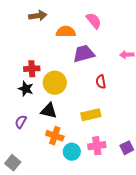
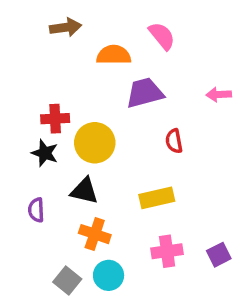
purple semicircle: (21, 122) -> (36, 210), turned -32
cyan circle: (72, 152) -> (109, 275), moved
gray square: (13, 163) -> (67, 281), moved

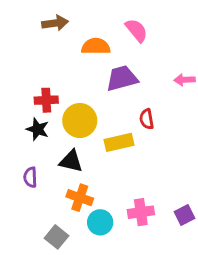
yellow rectangle: (157, 198) -> (119, 142), moved
cyan circle: (109, 275) -> (100, 222), moved

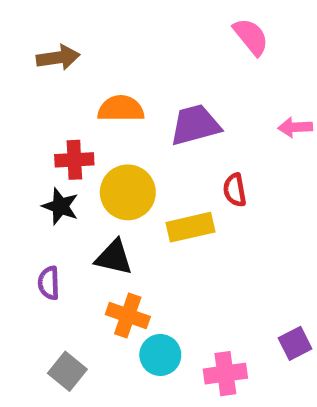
brown arrow: (55, 23) -> (58, 58), moved
pink semicircle: (136, 30) -> (251, 37), moved
orange semicircle: (96, 46) -> (121, 109), moved
pink cross: (141, 212) -> (225, 374), moved
gray square: (56, 237) -> (67, 371), moved

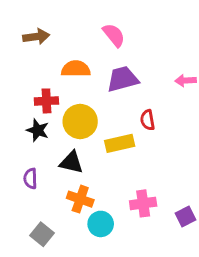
pink semicircle: (251, 37) -> (114, 35), moved
pink cross: (225, 374) -> (143, 203), moved

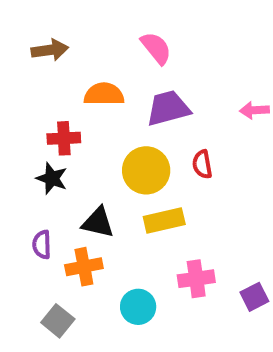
yellow circle: (80, 121) -> (146, 170), moved
yellow rectangle: (120, 143) -> (164, 221), moved
orange cross: (80, 199) -> (84, 267), moved, turned -30

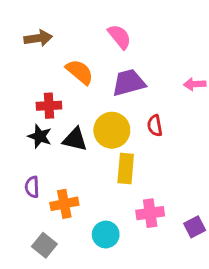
orange semicircle: (104, 94) -> (80, 72), turned 40
yellow rectangle: (164, 221) -> (126, 169), turned -72
black triangle: (98, 223) -> (75, 139), moved

